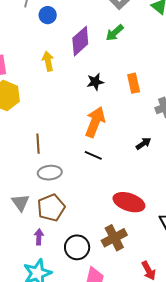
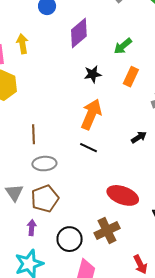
green arrow: (115, 33) -> (123, 46), moved
yellow arrow: (48, 61) -> (22, 44), moved
orange rectangle: (134, 83) -> (131, 77), turned 36

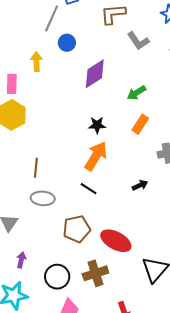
yellow arrow: (22, 44) -> (36, 62), moved
black star: (93, 74) -> (97, 125), moved
brown pentagon: (45, 199) -> (77, 229), moved

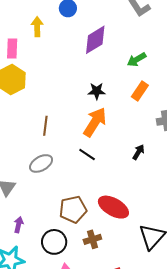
brown line: (36, 168) -> (45, 126), moved
black arrow: (140, 185) -> (138, 152), turned -35
gray ellipse: (43, 198) -> (41, 163), turned -35
brown pentagon: (77, 229) -> (73, 209), moved
brown cross: (95, 273) -> (92, 239), size x0.7

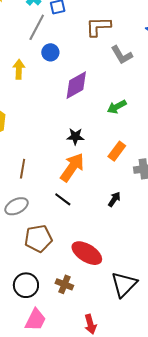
orange rectangle: (140, 91) -> (117, 151), moved
brown pentagon: (73, 209) -> (38, 238), moved
brown cross: (92, 239) -> (64, 284), turned 36

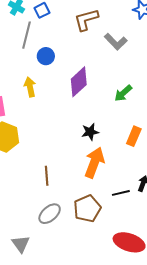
yellow arrow: (19, 69) -> (30, 87), moved
black line: (63, 199) -> (121, 193), moved, turned -36
brown pentagon: (38, 238) -> (87, 209), moved

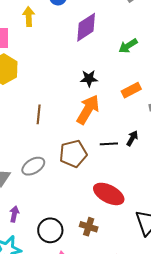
yellow arrow: (30, 87) -> (29, 17), moved
orange rectangle: (134, 136) -> (131, 90), turned 30
gray ellipse: (50, 214) -> (33, 166), moved

